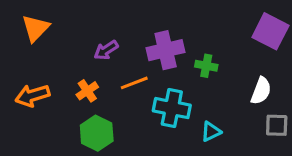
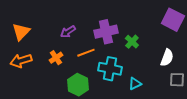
orange triangle: (36, 28) -> (21, 32), moved
green cross: (206, 66) -> (132, 42), turned 32
green hexagon: (97, 133) -> (78, 85), moved

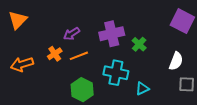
orange triangle: (21, 32) -> (18, 20), moved
orange line: (86, 53) -> (79, 56), moved
orange cross: (56, 58) -> (55, 54), moved

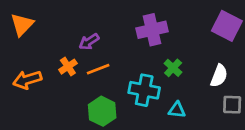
purple cross: (112, 34) -> (152, 30), moved
green cross: (139, 44) -> (173, 68), moved
cyan triangle: (142, 89) -> (177, 110), turned 32

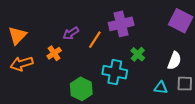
orange triangle: (22, 25) -> (17, 35), moved
orange line: (98, 69) -> (95, 40), moved, turned -36
cyan triangle: (177, 110) -> (161, 88), moved

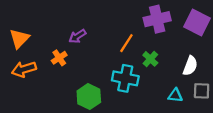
purple cross: (121, 24) -> (157, 19), moved
orange line: (95, 40) -> (126, 43), moved

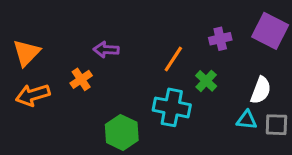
purple cross: (157, 19) -> (220, 39), moved, size x0.6
purple arrow: (77, 36) -> (106, 50), turned 36
cyan triangle: (175, 95) -> (247, 120), moved

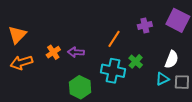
purple arrow: (106, 50) -> (76, 52), moved
green cross: (206, 81) -> (136, 61), moved
cyan triangle: (247, 120) -> (162, 79), turned -32

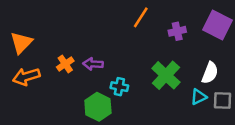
orange line: (114, 39) -> (141, 17), moved
green cross: (136, 61) -> (166, 75), size x1.6
cyan cross: (113, 71) -> (119, 87), moved, size x0.6

